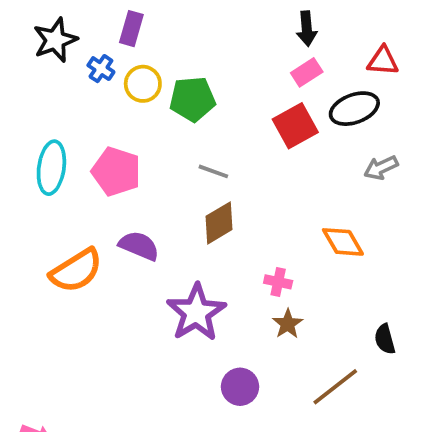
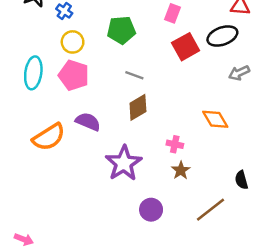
pink rectangle: (307, 72) -> (172, 13), moved, turned -36
yellow circle: (143, 84) -> (73, 42), moved

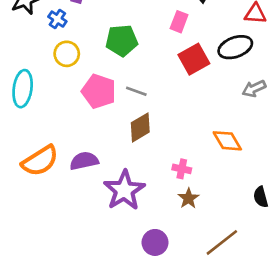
pink pentagon: (74, 75) -> (99, 91), moved
purple semicircle: (88, 122) -> (84, 161), moved, turned -35
black semicircle: (241, 180) -> (261, 197), moved

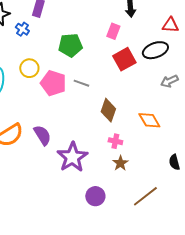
yellow circle: (67, 54) -> (29, 68), moved
brown diamond: (140, 127) -> (108, 110), moved, turned -40
purple semicircle: (84, 161) -> (42, 135), turned 70

